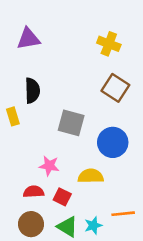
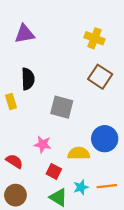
blue circle: (113, 142) -> (105, 139), moved
red semicircle: (34, 192) -> (14, 161), moved, turned 36
brown circle: (31, 224) -> (15, 195), moved
cyan star: (93, 225) -> (81, 187), moved

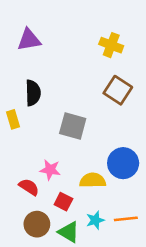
red semicircle: (14, 161) -> (29, 187), moved
brown circle: (15, 195) -> (37, 224), moved

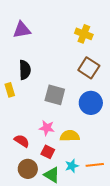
blue circle: (123, 163) -> (91, 103), moved
pink star: (50, 170) -> (47, 128), moved

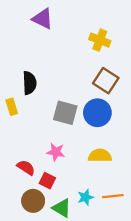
purple triangle: (22, 30) -> (43, 19), moved, turned 36
blue circle: (91, 103) -> (97, 113), moved
yellow semicircle: (70, 136) -> (100, 156), moved
red square: (48, 152) -> (47, 181), moved

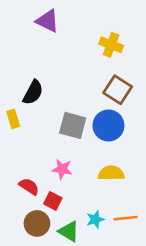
black semicircle: (30, 83) -> (33, 92), turned 30

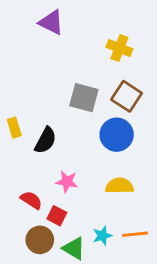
black semicircle: (33, 92) -> (45, 140), moved
gray square: (73, 125) -> (84, 98), moved

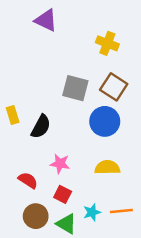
red square: (57, 216) -> (63, 194), moved

